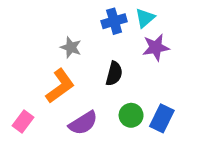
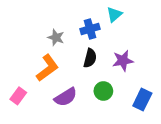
blue cross: (114, 21) -> (90, 29), moved
purple star: (156, 47) -> (123, 61), moved
blue rectangle: (162, 118) -> (142, 100), moved

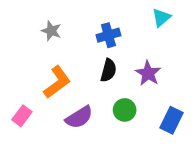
cyan triangle: (114, 14) -> (161, 18), moved
gray star: (56, 37) -> (51, 31), moved
purple star: (123, 61) -> (148, 73), turned -30

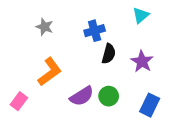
black semicircle: (108, 70) -> (109, 54), moved
purple star: (148, 73) -> (142, 61), moved
purple semicircle: (79, 117) -> (82, 96), moved

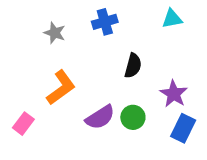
cyan triangle: (141, 15) -> (172, 19), turned 30
blue cross: (95, 31) -> (105, 22), moved
purple star: (142, 61) -> (174, 94), moved

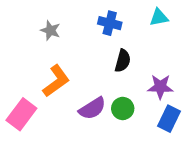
blue cross: (105, 22) -> (110, 23), moved, turned 30
purple star: (174, 94) -> (160, 87), turned -30
pink rectangle: (23, 124) -> (21, 114), size x1.5

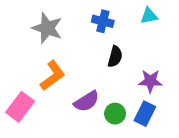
gray star: (50, 30) -> (47, 28), size x1.6
green circle: (123, 108) -> (115, 114), moved
blue rectangle: (169, 119) -> (145, 114), moved

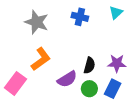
cyan triangle: (149, 16) -> (116, 13), turned -32
black semicircle: (115, 57) -> (89, 65), moved

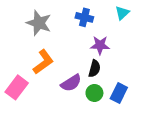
purple star: (117, 63) -> (100, 45), moved

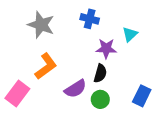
cyan triangle: (122, 13) -> (130, 34), moved
blue rectangle: (119, 93) -> (142, 96), moved

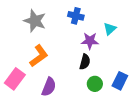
purple semicircle: (75, 89) -> (49, 87), moved, turned -36
green circle: (100, 99) -> (95, 84), moved

